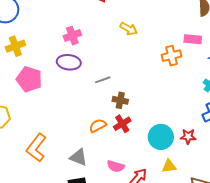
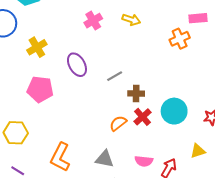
pink cross: (72, 36) -> (93, 21), moved
yellow cross: (15, 46) -> (37, 47), moved
purple ellipse: (69, 62) -> (77, 65), turned 65
cyan circle: (161, 137) -> (174, 111), moved

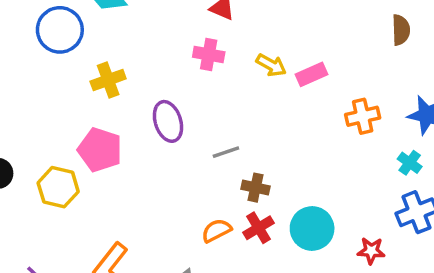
pink rectangle: (198, 18) -> (311, 74), moved, turned -30
pink cross: (93, 21) -> (209, 54), turned 30
orange cross: (180, 39) -> (363, 116), moved
yellow hexagon: (16, 133) -> (58, 187), moved

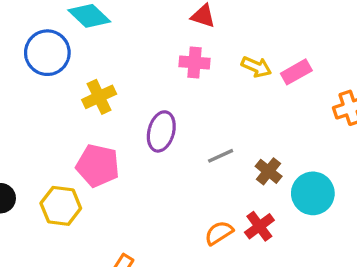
purple ellipse: (168, 121) -> (161, 131), turned 39
brown cross: (256, 188) -> (269, 171), moved, turned 32
cyan circle: (312, 228) -> (313, 193), moved

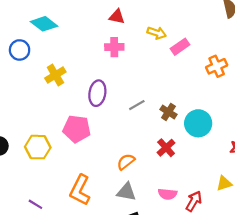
blue circle: (47, 53) -> (20, 50), size x0.7
yellow arrow: (256, 67) -> (157, 33), moved
pink pentagon: (98, 166) -> (77, 129), moved
orange semicircle: (219, 233) -> (126, 162), moved

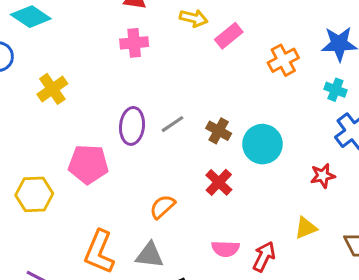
purple ellipse: (97, 93) -> (132, 126), moved
gray triangle: (126, 192) -> (150, 255), moved

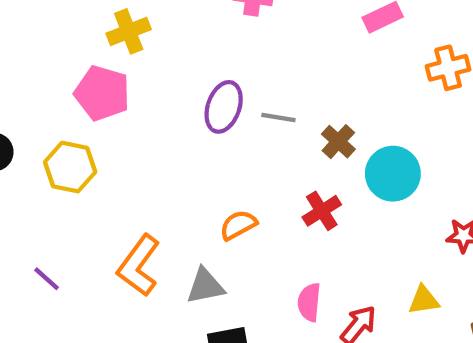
gray line: (172, 124) -> (278, 117), turned 30
pink pentagon: (88, 164) -> (102, 93), moved
pink semicircle: (225, 249) -> (309, 302), turned 80
gray triangle: (150, 255) -> (205, 286), turned -32

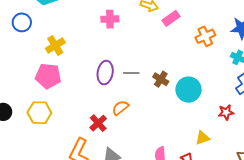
red cross: (322, 211) -> (98, 123), moved
orange semicircle: (238, 225) -> (120, 108), moved
yellow triangle: (424, 300) -> (202, 138), moved

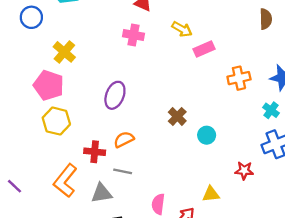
yellow cross: (55, 45) -> (64, 52), turned -30
gray line: (131, 73) -> (123, 171), moved
cyan circle: (188, 90) -> (207, 135), size x0.6
yellow hexagon: (39, 113) -> (56, 121), moved
red cross: (98, 123) -> (95, 152), turned 36

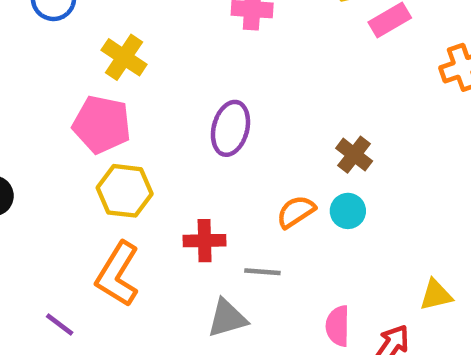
cyan circle: (207, 135) -> (348, 211), moved
orange semicircle: (124, 139) -> (296, 212), moved
orange L-shape: (65, 181) -> (118, 274), moved

